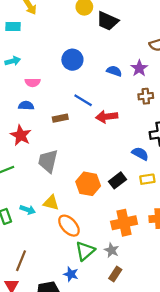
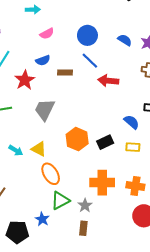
blue circle: (72, 60) -> (87, 35), moved
pink semicircle: (33, 82) -> (47, 34), turned -40
blue semicircle: (26, 106) -> (43, 60), moved, turned 144
brown rectangle: (115, 274) -> (83, 228), turned -40

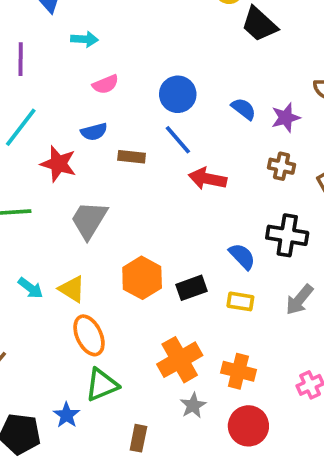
red star: (25, 80) -> (58, 164), turned -30
orange cross: (102, 183) -> (180, 360), turned -35
gray star: (85, 205) -> (193, 405), moved

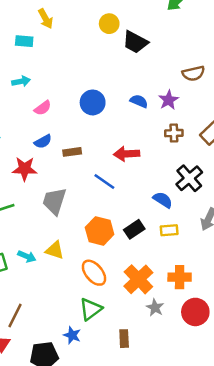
blue line: (178, 140) -> (104, 181), moved
black cross: (287, 235) -> (189, 178), turned -36
orange ellipse: (89, 335) -> (94, 273), moved

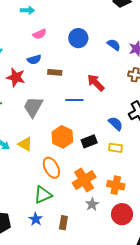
red arrow: (127, 154) -> (96, 83), turned 36
blue line: (104, 181) -> (74, 100), turned -48
blue star: (72, 335) -> (36, 219), moved

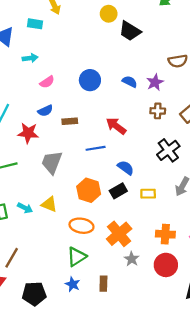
blue semicircle: (116, 124) -> (126, 168), moved
orange ellipse: (51, 168) -> (81, 226), turned -45
orange cross: (116, 185) -> (165, 234), moved

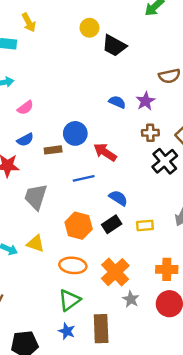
blue circle: (90, 80) -> (75, 133), moved
black cross: (168, 150) -> (165, 161), moved
brown rectangle: (103, 284) -> (101, 329), size x1.6

